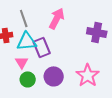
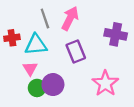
gray line: (24, 18) -> (45, 18), moved
purple rectangle: (42, 47) -> (76, 51), moved
purple circle: (54, 76) -> (53, 85), moved

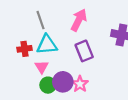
gray line: (45, 18) -> (40, 20), moved
red cross: (12, 38) -> (25, 49), moved
pink star: (105, 83) -> (80, 84), moved, size x0.7

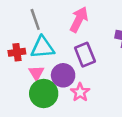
purple circle: (63, 82) -> (63, 75), moved
green circle: (48, 85) -> (44, 94), size x1.5

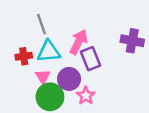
pink arrow: (79, 19) -> (79, 42), moved

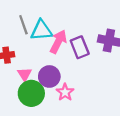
cyan triangle: (49, 51) -> (41, 30), moved
purple rectangle: (90, 59) -> (80, 47), moved

